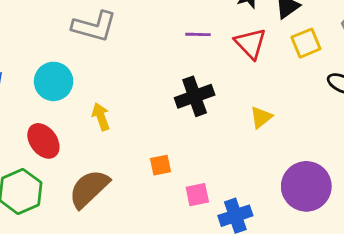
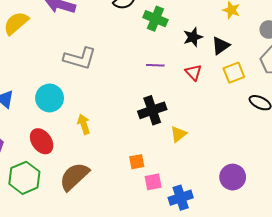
red triangle: (251, 43) -> (193, 72), size x0.7
yellow triangle: (261, 117) -> (178, 134), moved
orange square: (160, 165) -> (137, 162), moved
purple circle: (306, 186) -> (233, 177), size x0.7

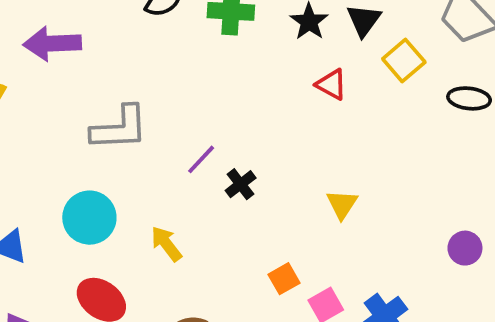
purple line: (155, 65) -> (201, 159), moved, turned -30
black cross: (152, 110) -> (241, 184), moved, size x0.6
purple circle: (233, 177) -> (465, 248), size x0.7

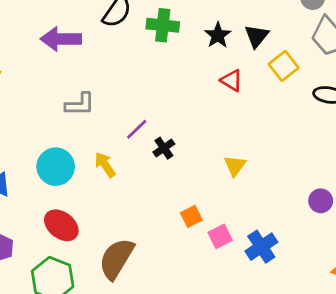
purple arrow: (52, 44) -> (61, 39), moved
gray L-shape: (119, 128) -> (80, 104), size x0.7
yellow arrow: (166, 244) -> (105, 165), moved

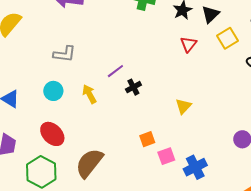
red triangle: (232, 80) -> (188, 44), turned 30
gray L-shape: (80, 104) -> (64, 54), moved
cyan circle: (56, 167) -> (53, 91), size x0.7

